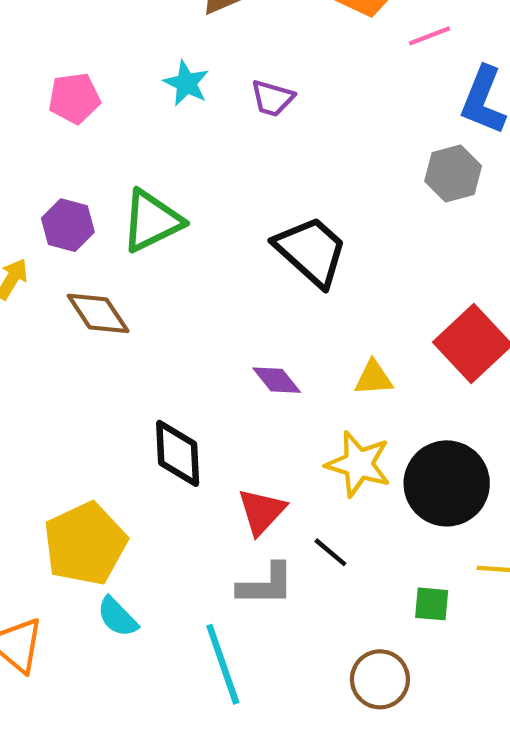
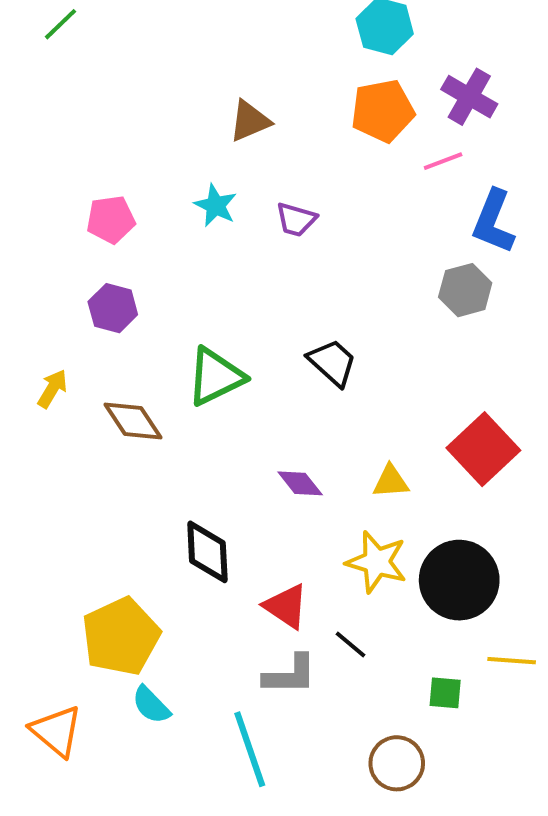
green triangle: (152, 221) -> (215, 377), moved
purple hexagon: (68, 225) -> (113, 308), moved
black trapezoid: (311, 251) -> (332, 363), size x0.7
red triangle: (262, 511) -> (286, 606), turned -39

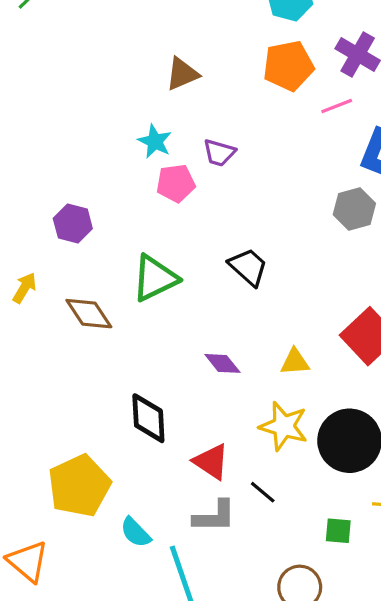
pink pentagon: (111, 220) -> (176, 183), moved
cyan semicircle: (151, 705) -> (136, 532), moved

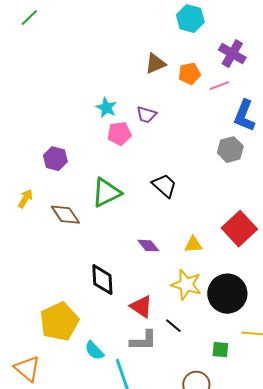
orange pentagon: (288, 66) -> (189, 74), moved, size x0.7
brown triangle: (182, 74) -> (155, 64), moved

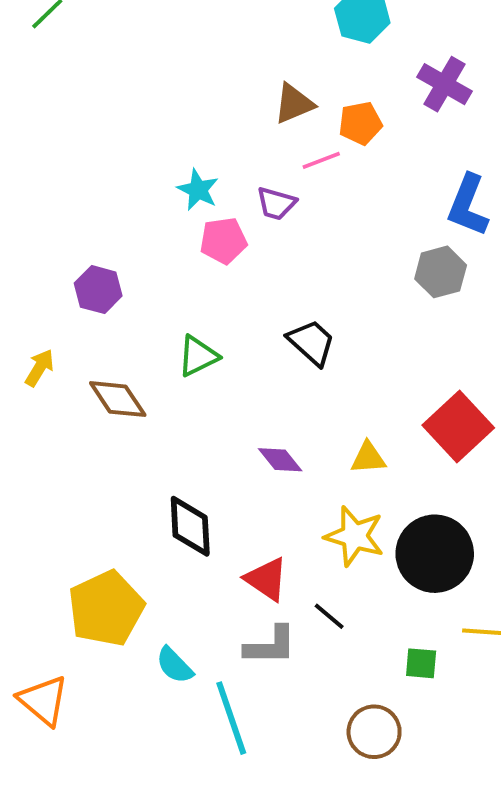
pink line: (219, 86) -> (321, 160), moved
green triangle: (106, 193) -> (198, 356), size x0.7

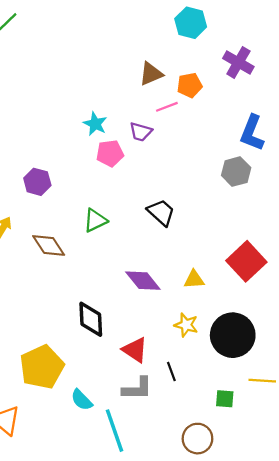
purple diamond: (280, 460) -> (143, 281), size x1.4
yellow star: (354, 536) -> (186, 325), size x0.7
black line: (329, 616) -> (171, 372), turned 30

